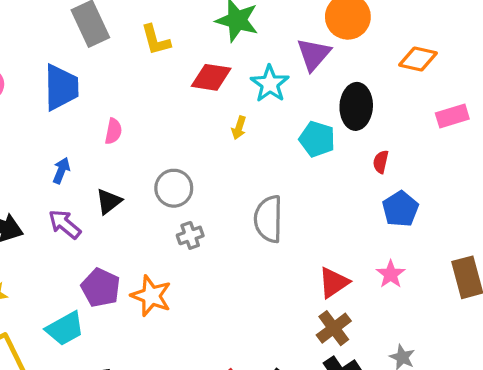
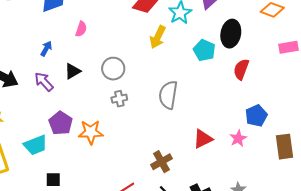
yellow arrow: (239, 128) -> (158, 37), size x1.6
red semicircle: (381, 162) -> (241, 69), size x1.5
blue pentagon: (400, 209) -> (256, 116), moved
orange star: (151, 296) -> (91, 132), turned -30
brown cross: (334, 328) -> (161, 162), moved

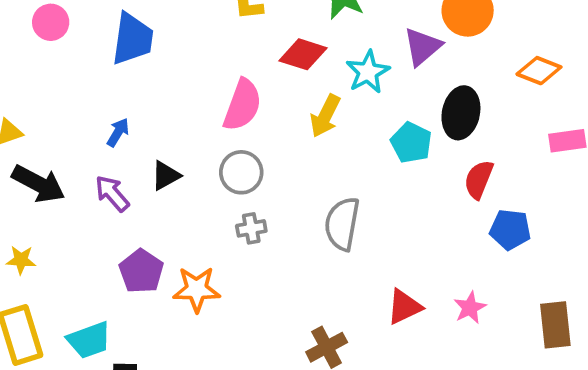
pink semicircle: (81, 29) -> (242, 105), moved, size x1.8
blue pentagon: (256, 116) -> (510, 229), moved, turned 30
cyan trapezoid: (36, 145) -> (89, 340), moved

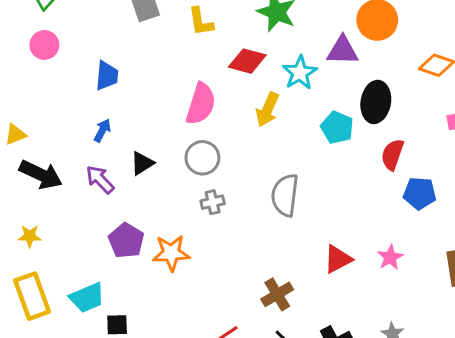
blue trapezoid: (133, 39) -> (107, 76), moved, size x0.7
purple triangle: (422, 47) -> (343, 51), turned 44

